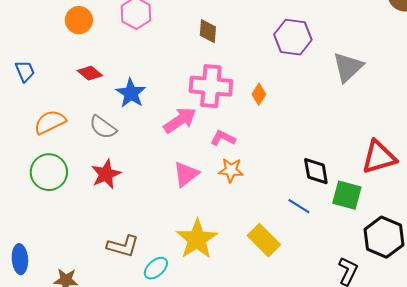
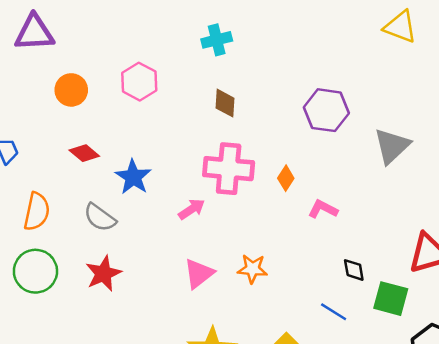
pink arrow: (180, 120) -> (192, 209), size x0.7
orange semicircle: (50, 122) -> (37, 212), turned 128
pink L-shape: (223, 138) -> (323, 209), moved
black diamond: (316, 171) -> (354, 270), size x0.7

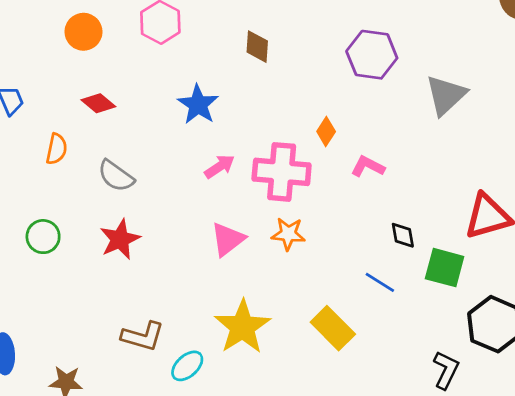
pink cross: (229, 169) -> (282, 172), moved
blue star: (133, 177) -> (198, 105), moved
orange semicircle: (37, 212) -> (57, 149), moved, size x0.7
green circle: (35, 271) -> (43, 237), size x0.7

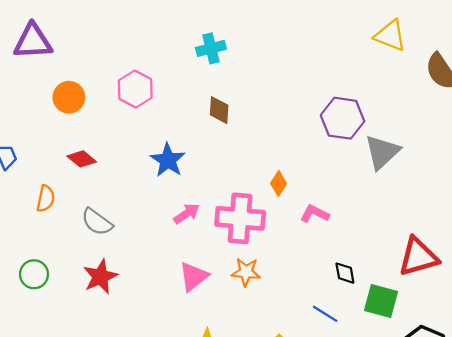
purple hexagon: (372, 55) -> (343, 118), moved

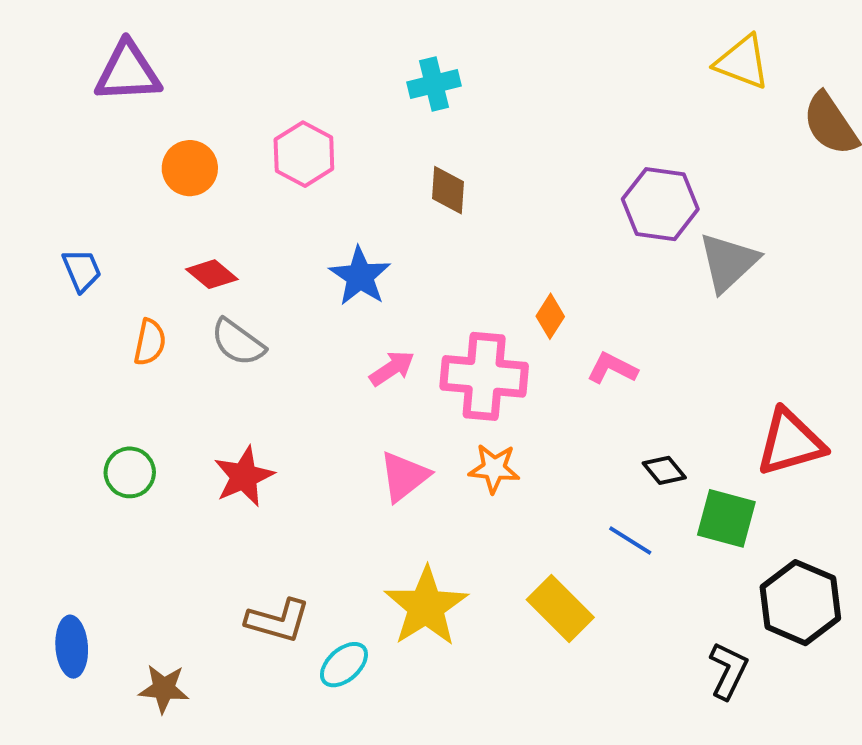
gray semicircle: (97, 222) -> (238, 342), moved
black diamond: (345, 273) -> (664, 470), turned -30

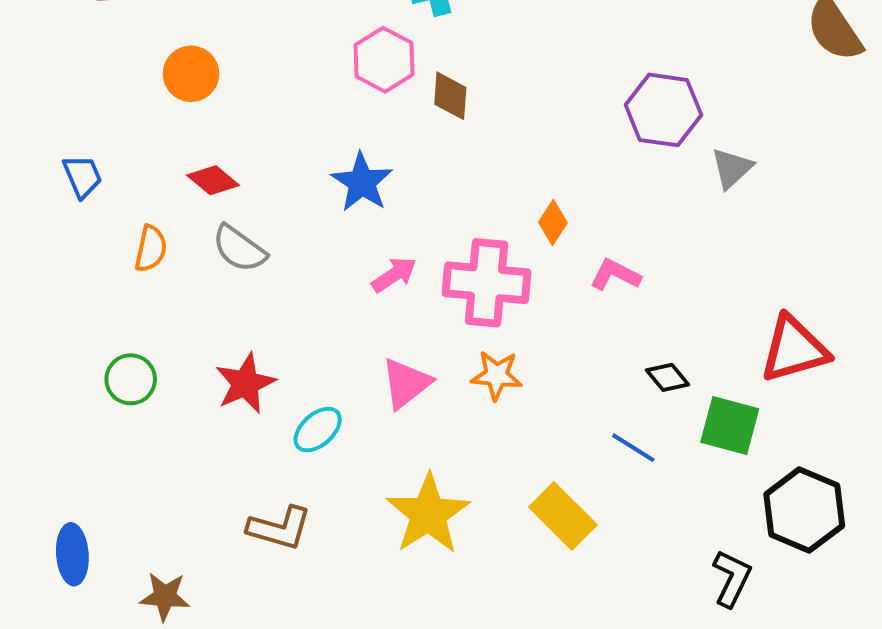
pink hexagon: (304, 154) -> (384, 60), moved
gray triangle: (728, 262) -> (732, 168), size x0.7
cyan ellipse: (344, 665) -> (318, 430), moved

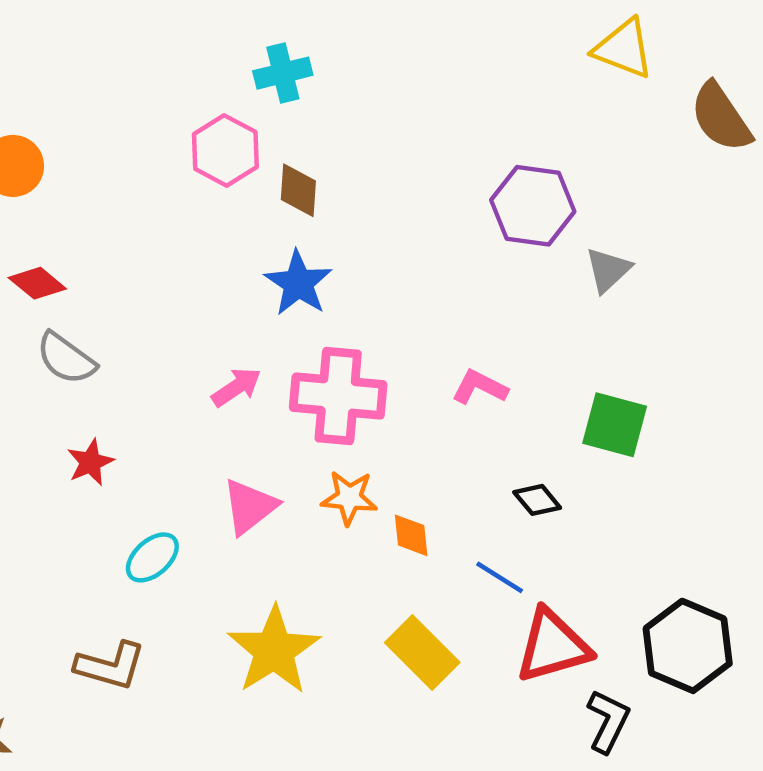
blue star: (362, 182) -> (298, 283), moved
orange diamond: (553, 222) -> (411, 535), moved, turned -39
red triangle: (794, 349) -> (553, 646), moved
red star: (245, 383) -> (90, 462), moved, size x0.7
green square: (730, 426) -> (615, 425), moved

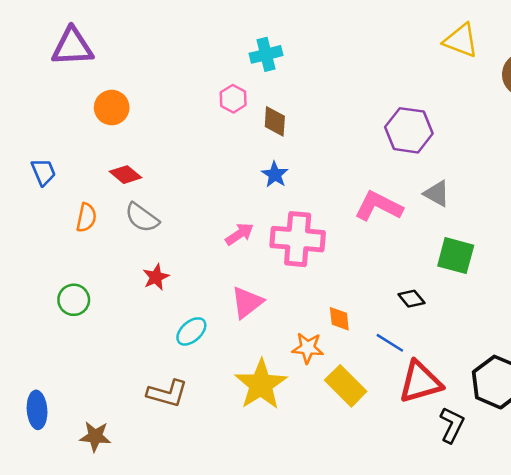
pink hexagon: (225, 150) -> (233, 99), size x0.7
gray triangle: (608, 270) -> (437, 194), moved, turned -48
blue star: (298, 283) -> (275, 175), size x0.7
pink L-shape: (480, 387) -> (379, 206), moved, size x1.5
orange star: (349, 498) -> (308, 348), moved

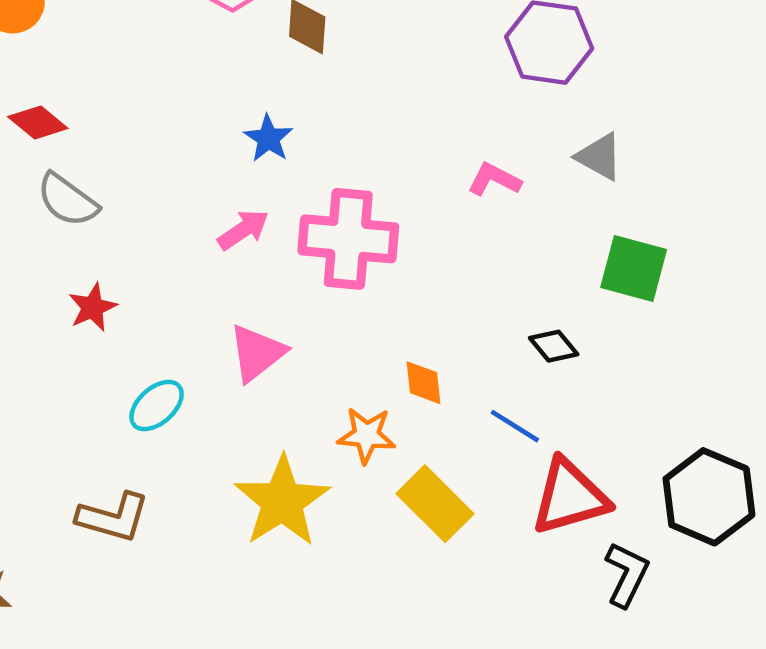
blue star: (275, 175) -> (268, 138), moved
pink L-shape: (379, 206) -> (494, 180), size x0.6

